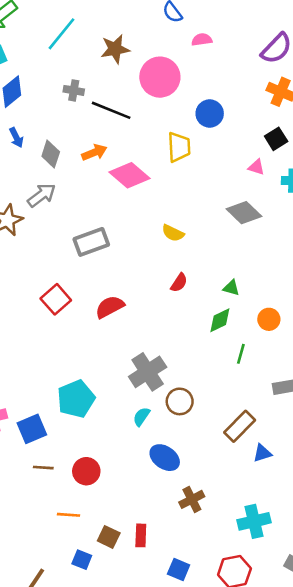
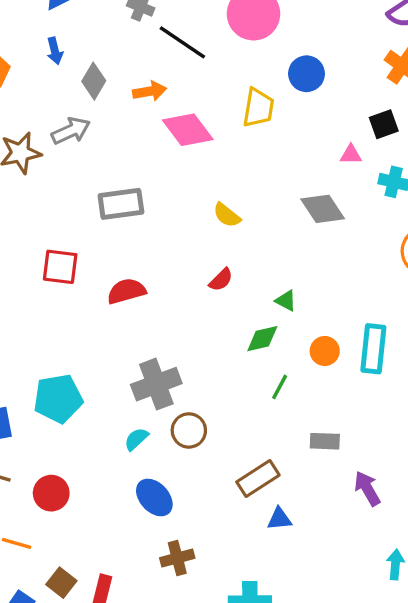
pink triangle: (256, 167) -> (351, 155), turned -30
red square: (56, 299) -> (60, 267), turned 36

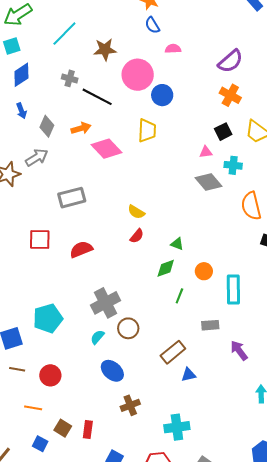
blue circle: (306, 74) -> (162, 95), moved
gray diamond: (323, 209) -> (209, 182), moved
yellow semicircle: (227, 215) -> (136, 212), moved
cyan rectangle: (373, 349) -> (233, 289), moved

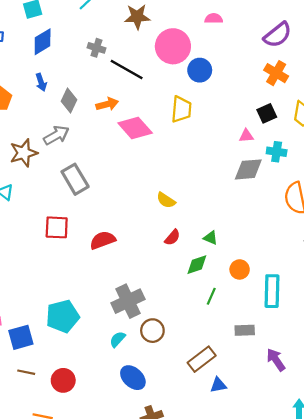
gray diamond: (209, 182) -> (248, 169), turned -56
gray rectangle: (72, 198) -> (75, 179), moved, turned 72
red semicircle: (137, 236) -> (172, 237), moved

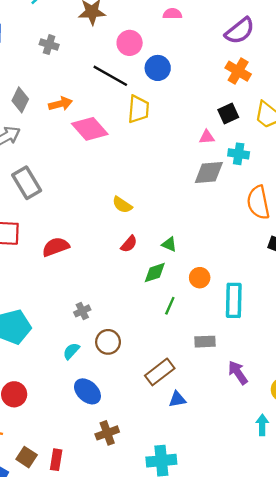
pink circle: (173, 46) -> (130, 43), size x0.7
black line: (127, 69) -> (110, 76), moved
gray cross: (128, 301) -> (82, 311), size x0.5

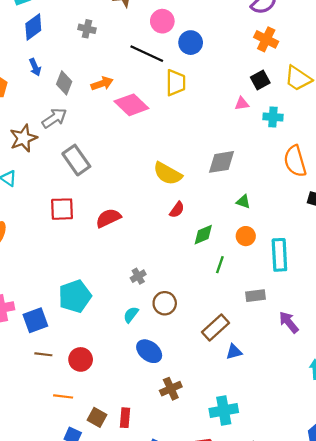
gray diamond: (209, 172) -> (221, 162), moved
yellow semicircle: (122, 205) -> (168, 174), size x1.5
green triangle: (169, 244) -> (243, 202), moved

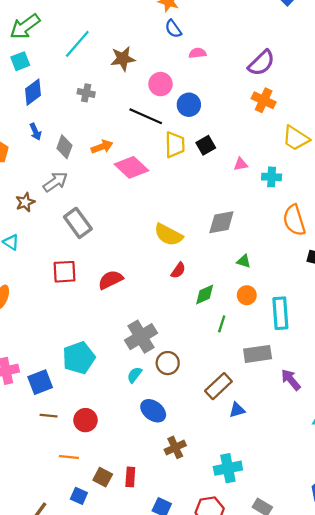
black square: (260, 80) -> (206, 145), moved
brown star: (23, 138) -> (25, 202), size x0.7
gray cross: (138, 276) -> (141, 337), size x2.0
gray rectangle: (256, 296) -> (258, 354), size x1.4

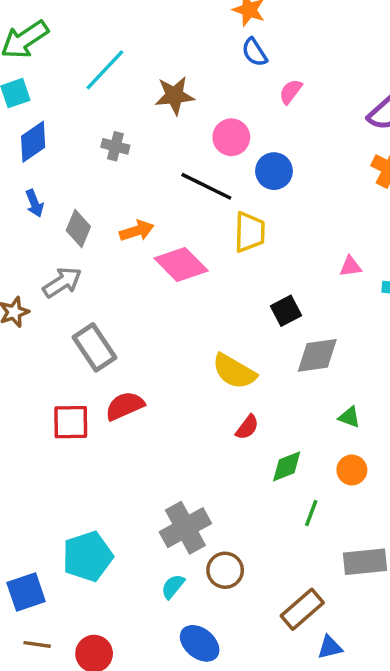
pink semicircle: (198, 53) -> (291, 92), turned -49
black square: (206, 145) -> (286, 311), moved
red semicircle: (111, 280) -> (125, 406), moved

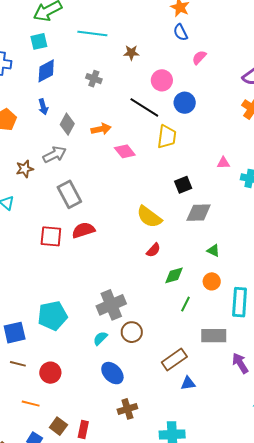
cyan line: (105, 70) -> (92, 33), turned 48
brown star: (175, 96) -> (131, 53), size x0.7
pink diamond: (181, 265) -> (125, 151), size x0.7

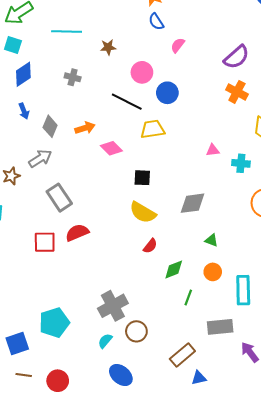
cyan square: (39, 41) -> (13, 45), turned 36
yellow trapezoid: (167, 137) -> (153, 129), turned -100
black square: (183, 185) -> (142, 178), moved, turned 30

